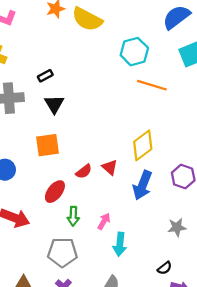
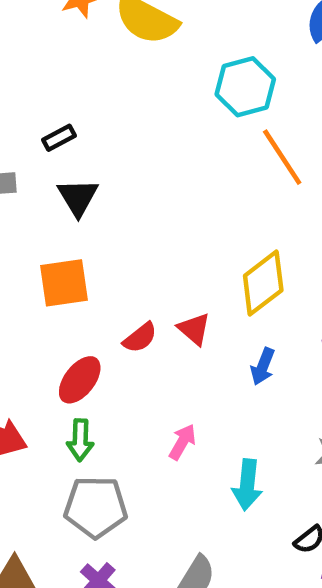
orange line: (152, 85) -> (282, 157), turned 40
blue arrow: (142, 185) -> (263, 366), size x0.6
green arrow: (73, 216) -> (80, 440), moved
cyan arrow: (120, 244) -> (247, 485), moved

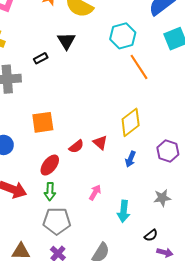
black triangle: (78, 197) -> (66, 41), moved

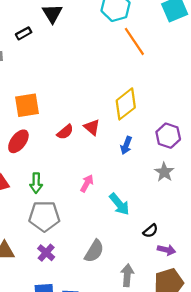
red ellipse: (50, 165) -> (18, 141), moved
gray star: (162, 198) -> (164, 172), moved, turned -30
cyan arrow: (124, 211) -> (119, 204), turned -45

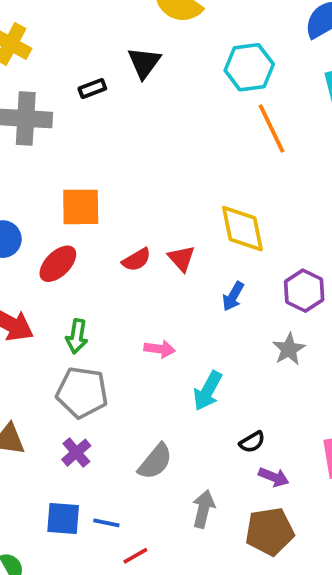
yellow diamond: (126, 104) -> (242, 229), turned -72
pink arrow: (87, 183) -> (160, 349), turned 60
cyan arrow: (119, 204) -> (208, 391), turned 60

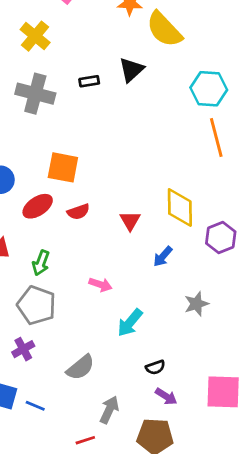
red semicircle: (136, 260) -> (78, 212), moved
purple hexagon: (304, 291) -> (221, 238), moved
red line: (135, 556) -> (85, 440), moved

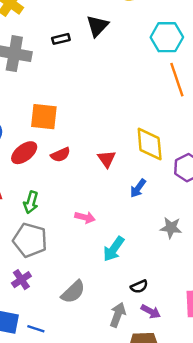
gray star: (196, 304) -> (171, 228), turned 30
gray arrow: (109, 410) -> (118, 315), moved

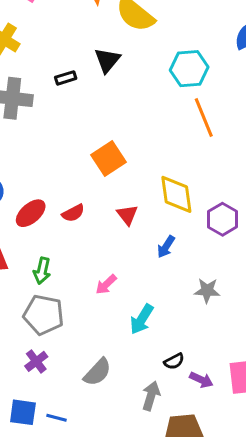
orange square: (44, 117) -> (109, 158), moved, turned -36
pink arrow: (85, 217) -> (106, 284), turned 126
purple arrow: (151, 312) -> (201, 380), moved

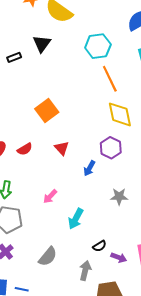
yellow diamond: (176, 194) -> (120, 114), moved
purple hexagon: (223, 219) -> (111, 148), moved

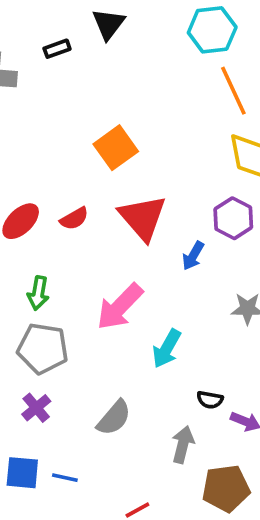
red triangle: (62, 148) -> (143, 218), size x1.8
pink arrow: (50, 196) -> (120, 307), size x1.8
black semicircle: (99, 246) -> (210, 400), turned 40

